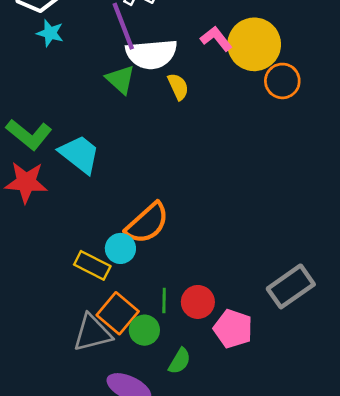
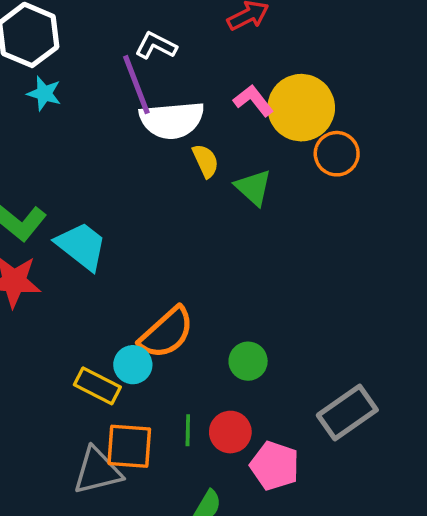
green triangle: (120, 80) -> (253, 187), moved
orange square: (118, 313) -> (129, 446), turned -36
green circle: (144, 330) -> (248, 361), moved

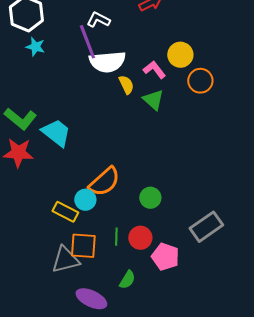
pink L-shape: (253, 101) -> (154, 70), moved
yellow circle: (301, 108) -> (180, 55), size x0.7

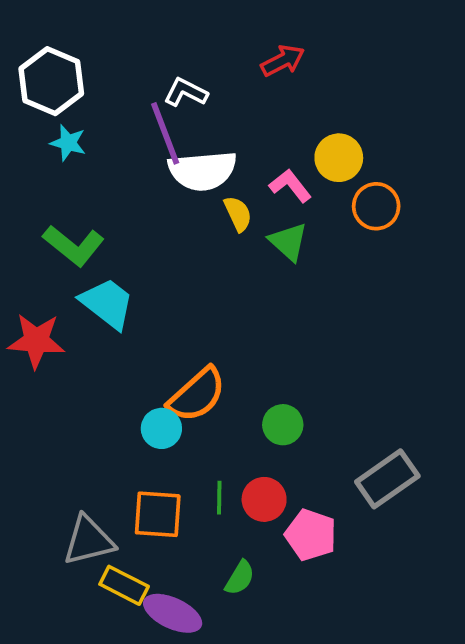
green L-shape: (20, 119) -> (74, 245), moved
yellow rectangle: (65, 212) -> (124, 585), moved
gray triangle: (65, 260) -> (89, 540), moved

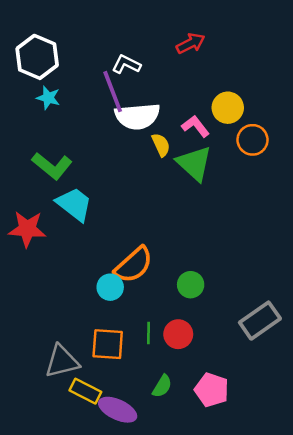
green triangle: (288, 242) -> (194, 163), size x1.4
pink pentagon: (311, 535) -> (212, 390), moved

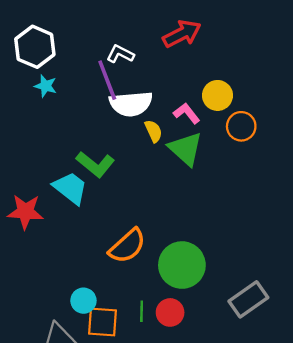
red arrow: (191, 43) -> (182, 34), size x1.4
green L-shape: (52, 166) -> (95, 164), moved
green circle: (191, 285) -> (182, 265), size x1.8
cyan circle: (110, 287) -> (83, 301), moved

